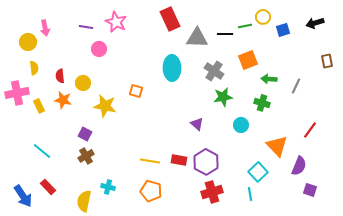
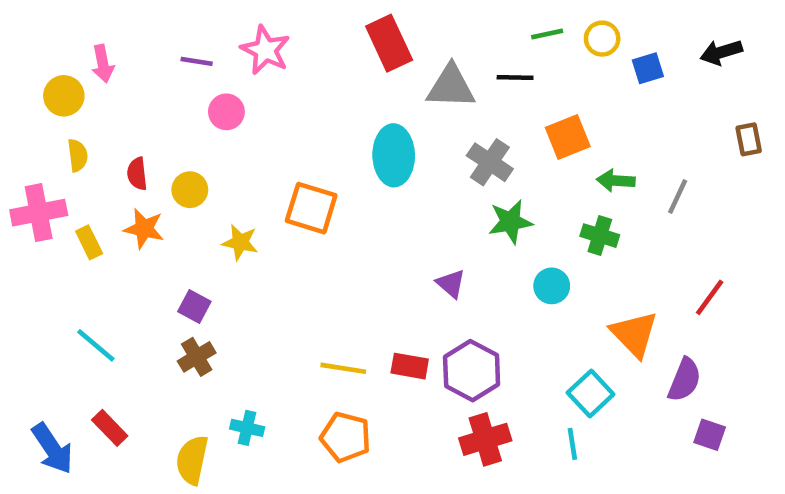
green line: (245, 26) -> (547, 34), moved
orange square: (136, 91) -> (311, 208), size x1.6
yellow star: (105, 106) -> (240, 242), size x0.7

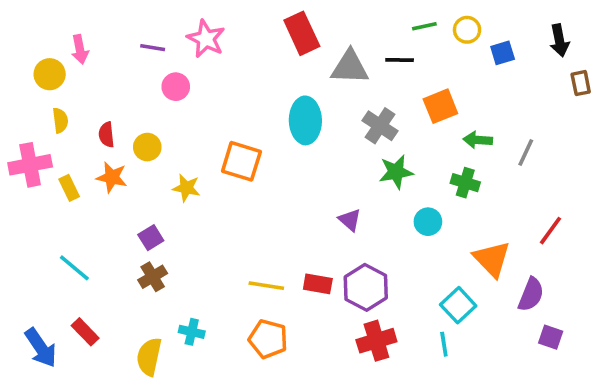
black arrow: (721, 52) -> (559, 40), turned -84
brown rectangle: (749, 139) -> (581, 83), moved
purple square: (194, 307) -> (151, 238), turned 30

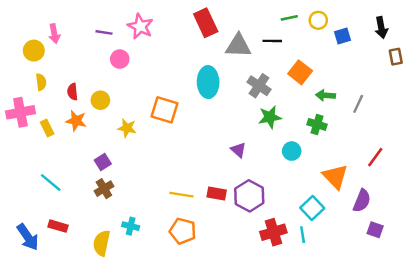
orange square: (440, 106) -> (300, 72), turned -30
red rectangle: (85, 332) -> (58, 226), turned -30
red cross: (376, 341) -> (273, 232), moved

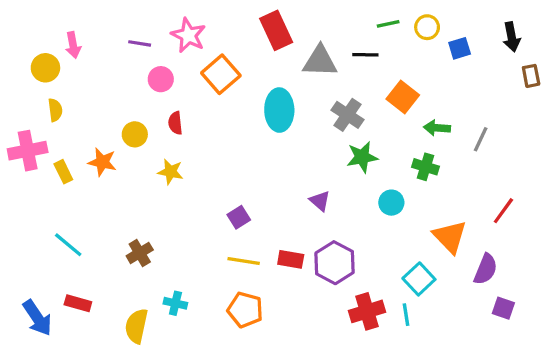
red semicircle: (73, 92) -> (175, 123), moved
orange square: (165, 110) -> (221, 74), moved, turned 32
purple square: (103, 162) -> (239, 217), moved

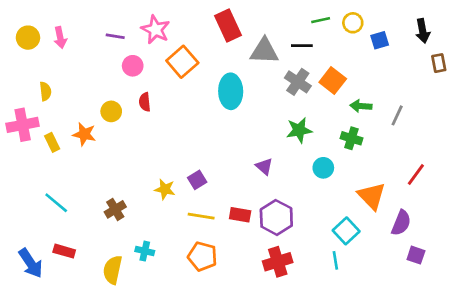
yellow circle: (45, 68) -> (28, 38), moved
gray cross: (348, 115) -> (298, 82), moved
yellow star: (171, 172) -> (165, 189), moved
red cross: (367, 311) -> (278, 262), moved

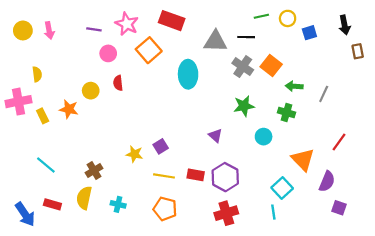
red rectangle: (228, 25) -> (172, 21), moved, turned -45
yellow semicircle: (113, 270) -> (84, 198), moved

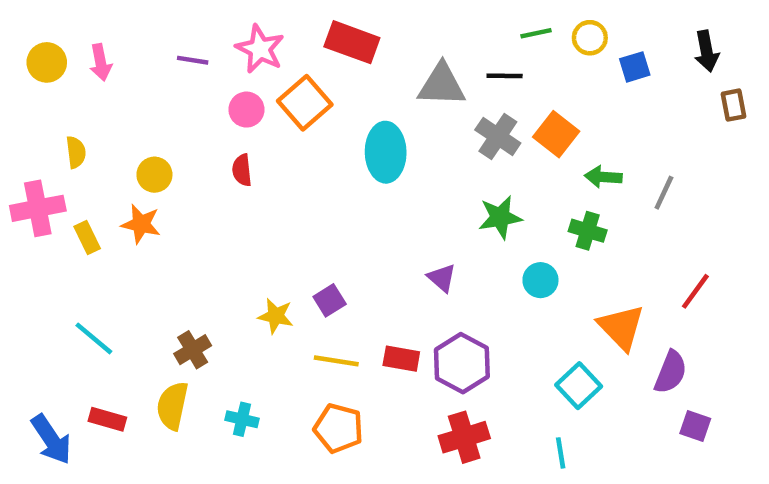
pink circle: (108, 53) -> (246, 110), moved
yellow circle: (91, 91) -> (154, 175), moved
cyan line: (273, 212) -> (561, 453), moved

